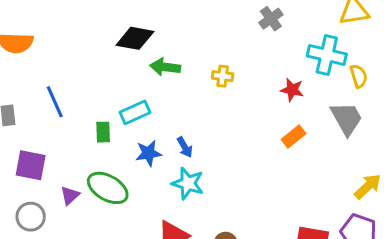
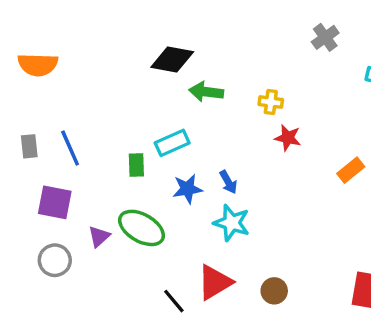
red star: (292, 90) -> (288, 138), moved
blue line: (55, 102) -> (70, 148), moved

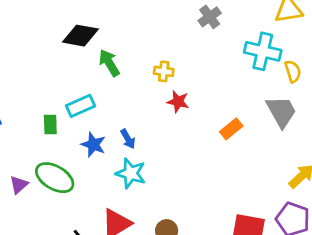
green arrow: (206, 92) -> (109, 63), turned 52
blue star: (187, 189) -> (93, 145), turned 30

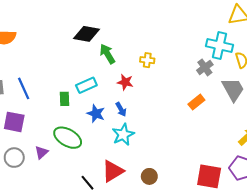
gray cross: (210, 17) -> (205, 67), moved
red star: (178, 102) -> (125, 82), moved
cyan star: (131, 173) -> (123, 135), turned 30
purple triangle: (19, 185) -> (41, 152), moved

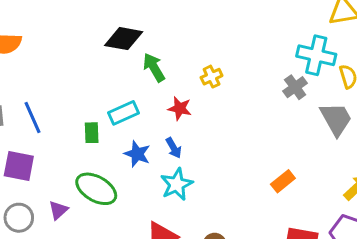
yellow cross: (147, 60) -> (212, 77), turned -32
orange rectangle: (196, 102) -> (283, 181), moved

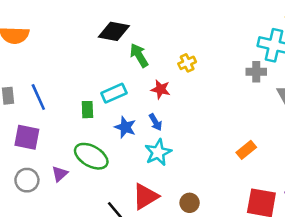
gray cross: (295, 87) -> (256, 72), turned 36

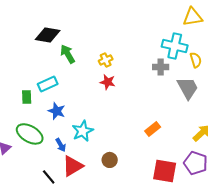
red star: (161, 89) -> (108, 82), moved
blue arrow: (156, 122) -> (61, 145), moved
brown circle: (190, 203) -> (110, 160), moved

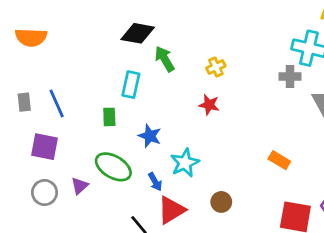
red star: (108, 82) -> (209, 105), moved
cyan rectangle: (48, 84) -> (131, 85), moved, turned -54
orange rectangle: (153, 129) -> (279, 160), turned 70

